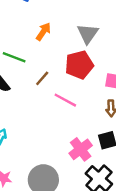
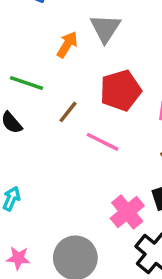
gray triangle: (88, 34) -> (105, 28), moved

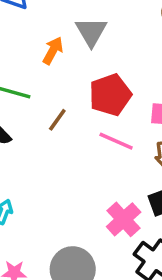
pink line: (103, 142) -> (116, 141), moved

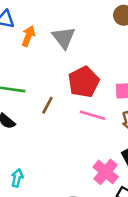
orange arrow: (53, 51) -> (28, 36), moved

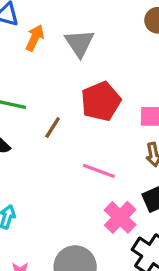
pink line: (93, 115) -> (99, 171), moved

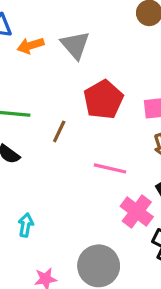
orange arrow: (35, 38) -> (31, 45), turned -125

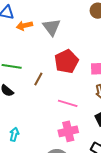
pink cross: (137, 212) -> (68, 131), moved, turned 36

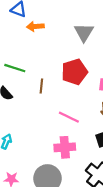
gray triangle: (52, 27) -> (84, 32), moved
brown line: (38, 79) -> (41, 86), turned -32

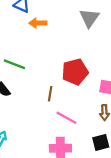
gray triangle: (84, 32) -> (89, 18), moved
brown line: (41, 86) -> (50, 94), moved

